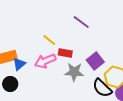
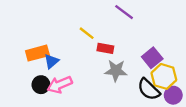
pink arrow: (45, 61) -> (60, 85), moved
purple square: (95, 61) -> (152, 58), moved

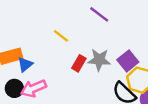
red rectangle: (105, 48) -> (79, 63), moved, turned -70
gray star: (116, 71) -> (99, 60), moved

